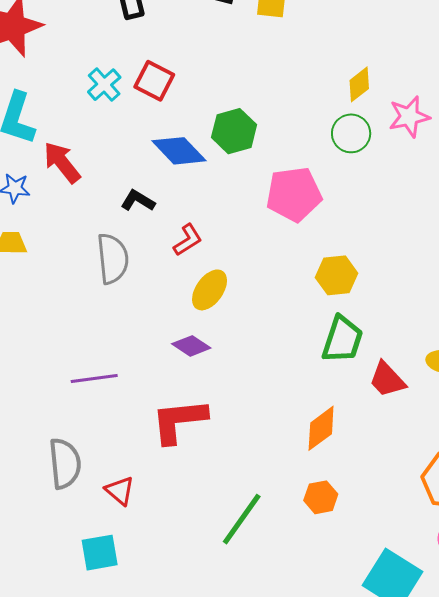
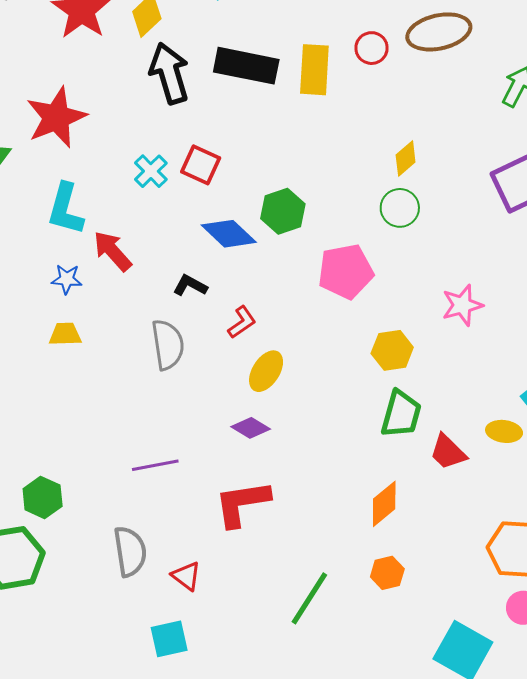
pink star: (409, 117) -> (462, 305), moved

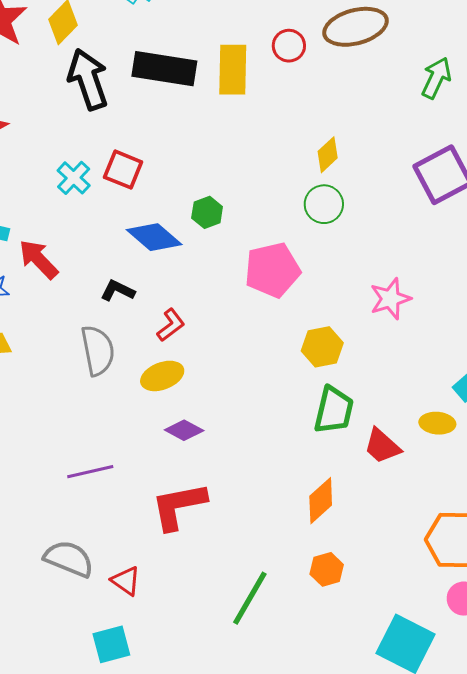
green hexagon: (283, 211) -> (207, 212), size x0.7
yellow ellipse: (266, 371) -> (162, 376), moved, turned 39
gray semicircle: (130, 552) -> (69, 559), turned -57

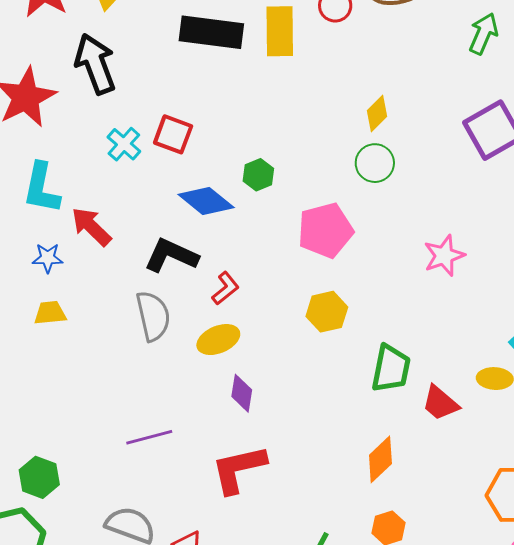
black arrow: (88, 79) -> (95, 64), moved
black L-shape: (118, 291) -> (171, 255), size x1.6
yellow hexagon: (322, 347) -> (327, 312), moved
purple diamond: (184, 430) -> (242, 393), turned 72

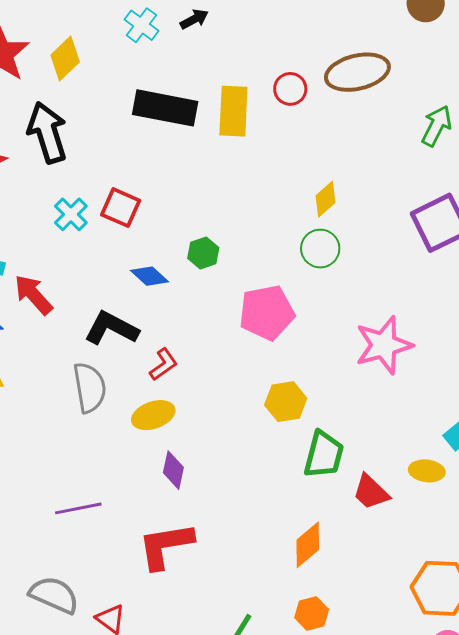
blue diamond: (206, 201) -> (149, 276), size x0.7
pink star: (444, 256) -> (384, 345), size x1.4
yellow hexagon: (327, 312) -> (286, 402), moved

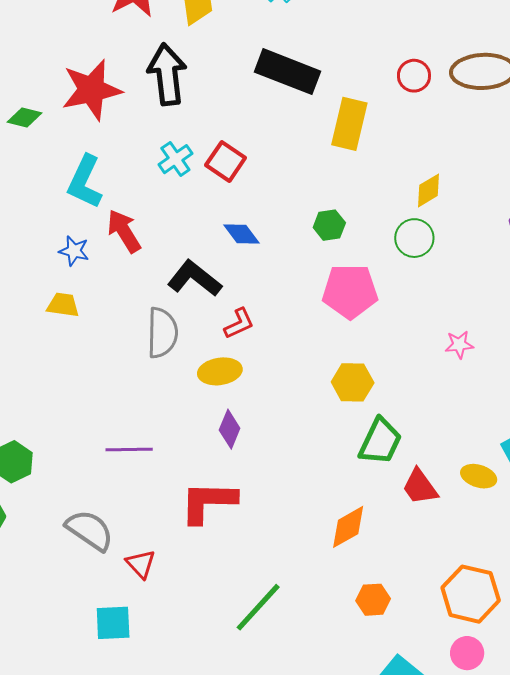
yellow rectangle: (233, 111) -> (349, 124), moved
green hexagon: (203, 253) -> (329, 225), moved
pink star: (384, 345) -> (459, 345), size x0.5
orange hexagon: (312, 614) -> (373, 600), moved

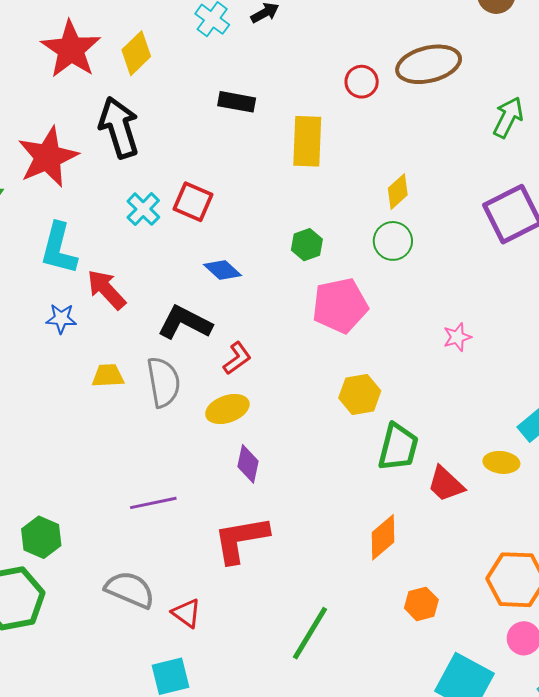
black rectangle: (287, 72) -> (237, 102), size x0.6
yellow trapezoid: (63, 305) -> (108, 376), moved

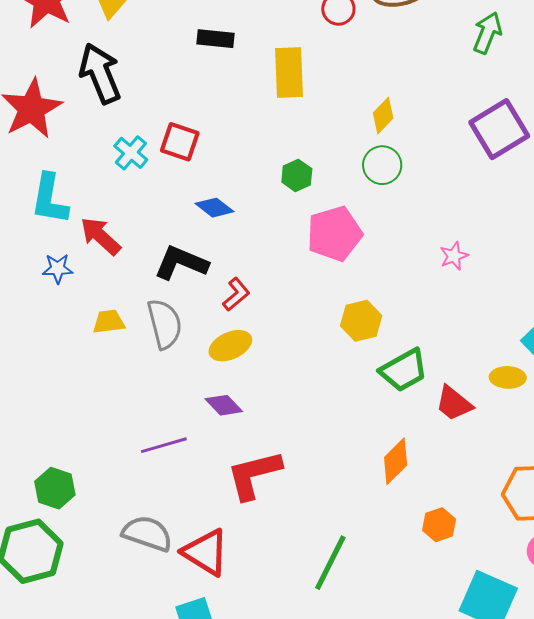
green trapezoid: (398, 447) -> (404, 370), turned 51
purple diamond: (248, 464) -> (224, 405), moved, turned -51
red triangle: (186, 613) -> (206, 552), size x1.6

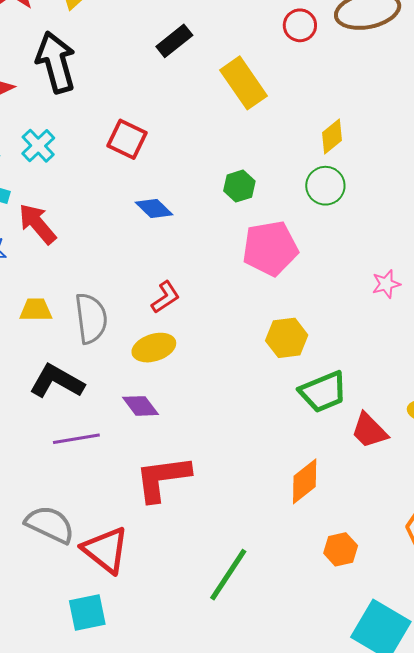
black rectangle: (215, 39) -> (174, 41), turned -51
yellow rectangle: (289, 73) -> (244, 83), turned -39
cyan cross: (131, 153) -> (38, 146), moved
black L-shape: (181, 263) -> (57, 381), moved

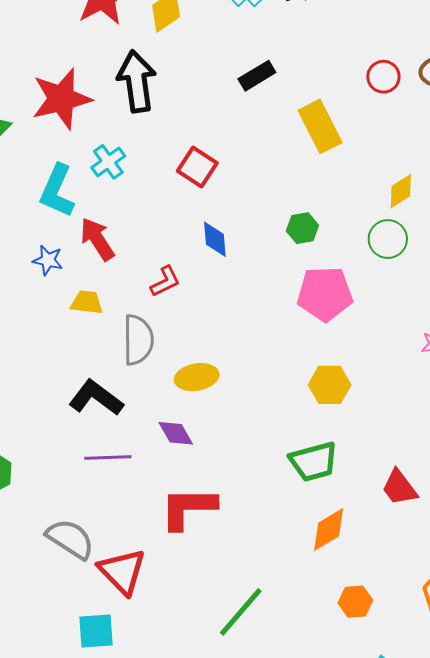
blue diamond: (154, 208) -> (215, 239), turned 33
red L-shape: (165, 297) -> (165, 281), moved
yellow trapezoid: (36, 310) -> (87, 302), moved
green trapezoid: (323, 392) -> (314, 462), moved

